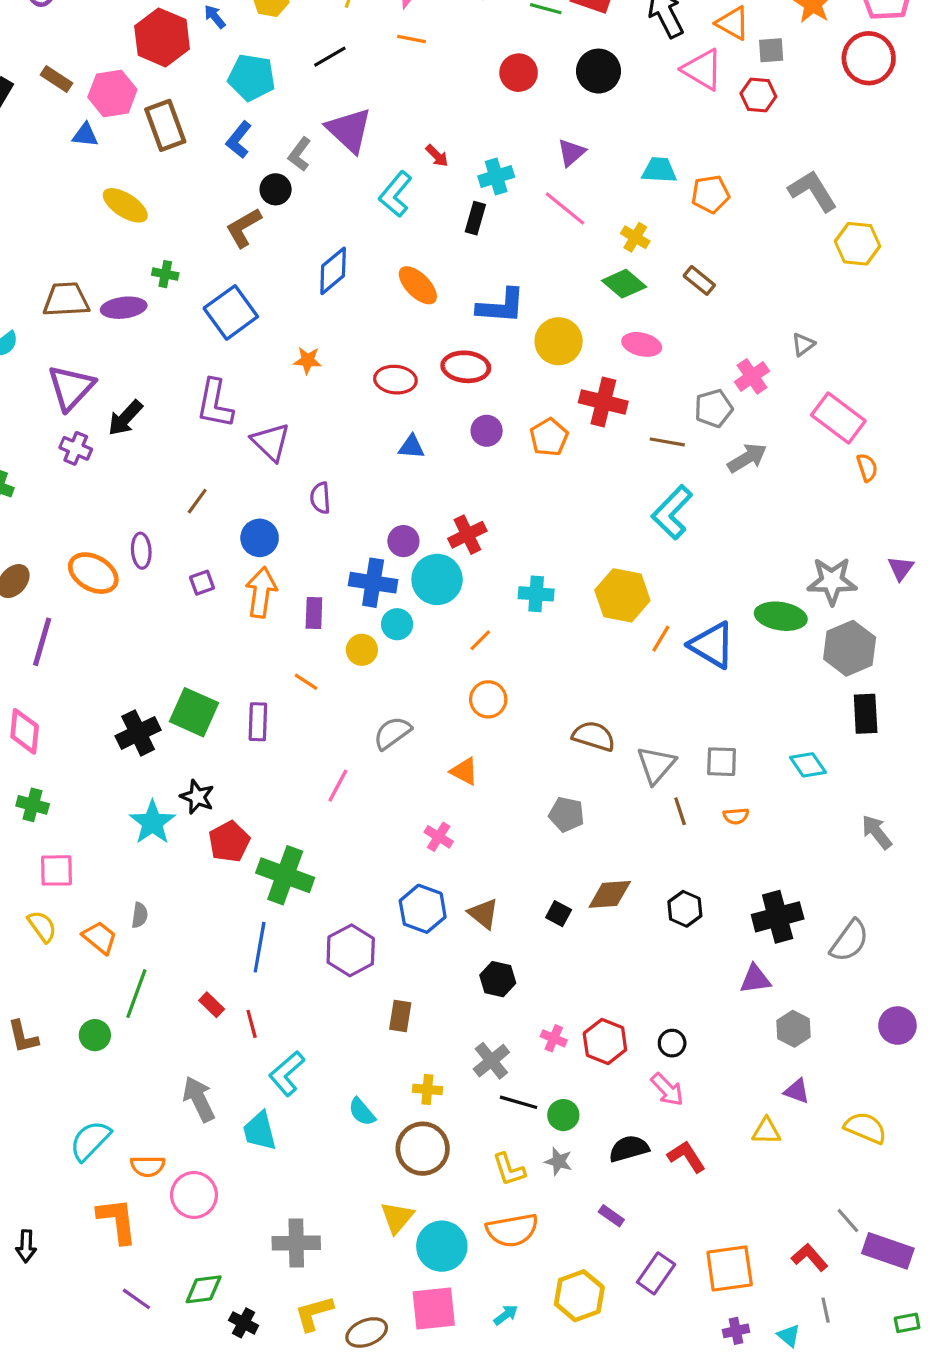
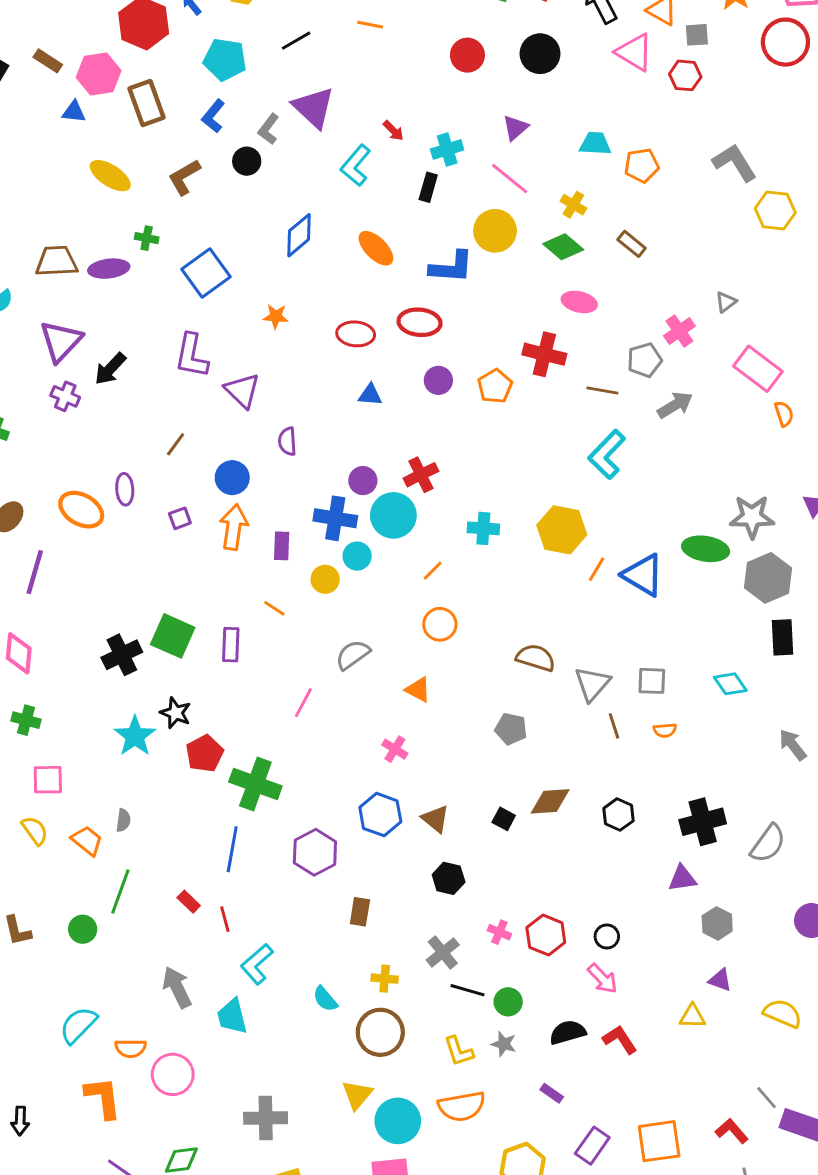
brown L-shape: (244, 228) -> (184, 177), moved
yellow circle: (559, 341) -> (495, 231), moved

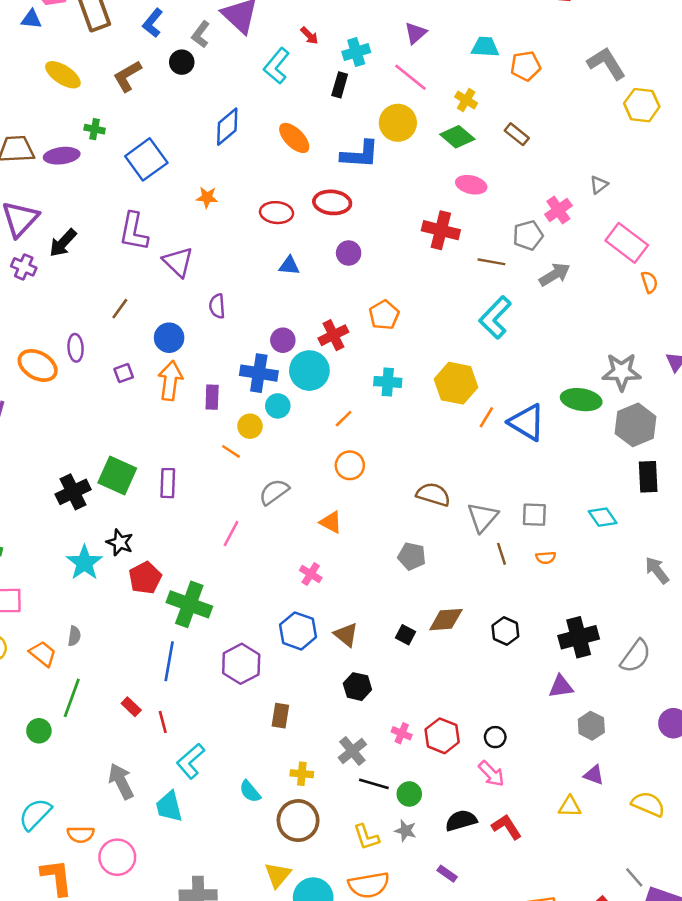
orange pentagon: (495, 386) -> (384, 315), moved
orange line: (274, 608) -> (231, 451), moved

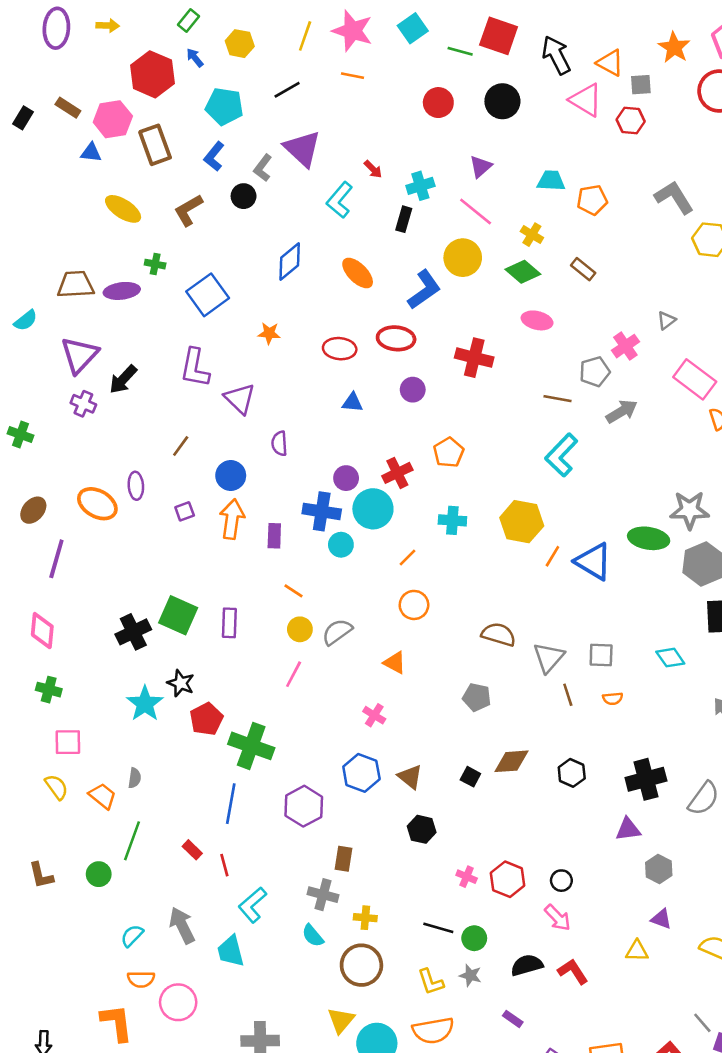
blue L-shape: (360, 154) -> (424, 290), turned -39
red cross: (441, 230) -> (474, 358), moved
yellow circle: (250, 426) -> (300, 629), moved
gray cross: (352, 751) -> (323, 895), moved, turned -36
cyan semicircle: (35, 814) -> (132, 936), moved, size x0.7

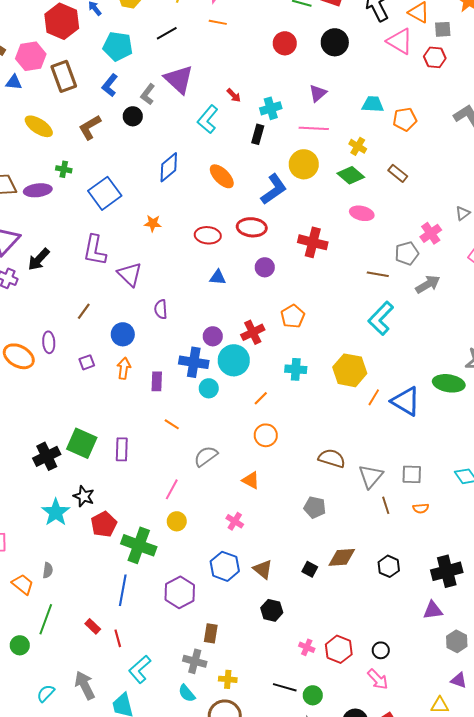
pink line: (476, 211) -> (314, 128), turned -36
orange arrow: (232, 519) -> (124, 368), size x0.7
yellow circle: (300, 629) -> (177, 521), moved

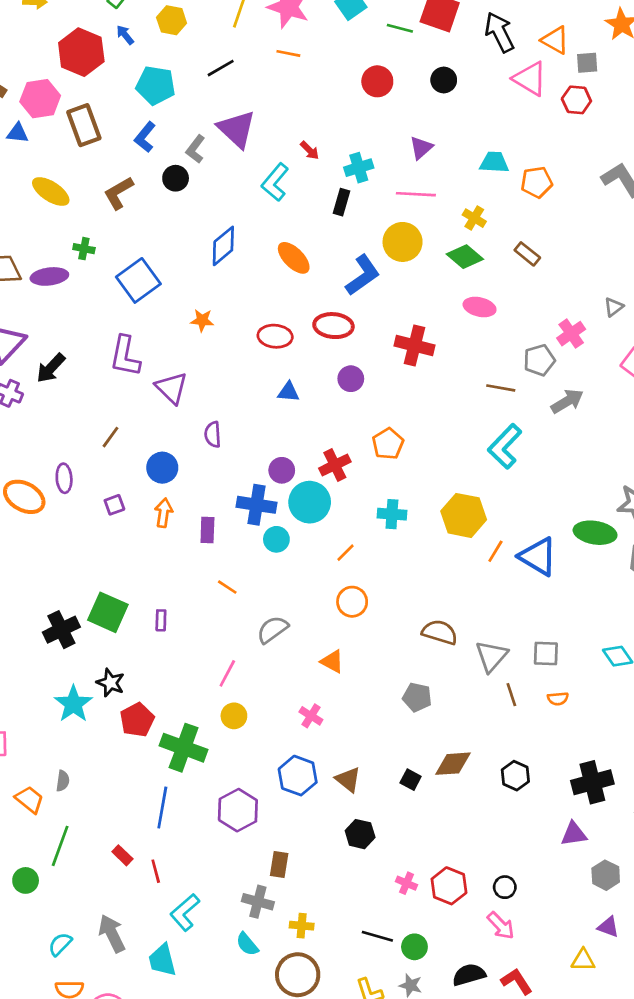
black circle: (335, 42) -> (444, 80), size x0.7
purple rectangle: (122, 449) -> (161, 620), size x0.7

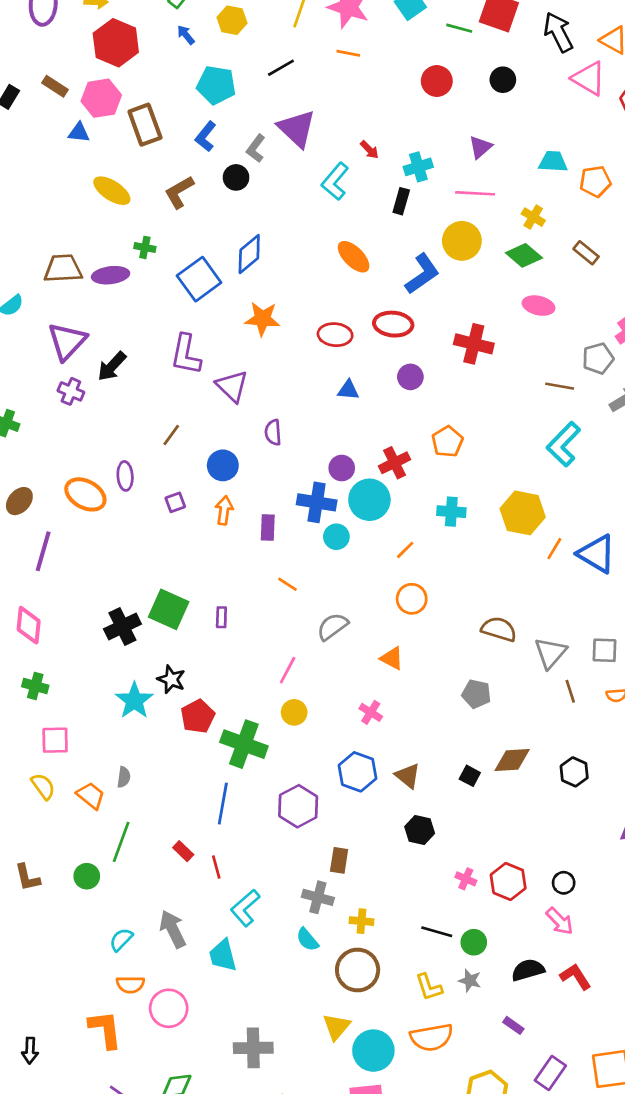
red hexagon: (81, 52) -> (116, 43), moved
blue diamond: (223, 246) -> (249, 254), moved
orange star: (202, 320) -> (262, 319), size x1.5

